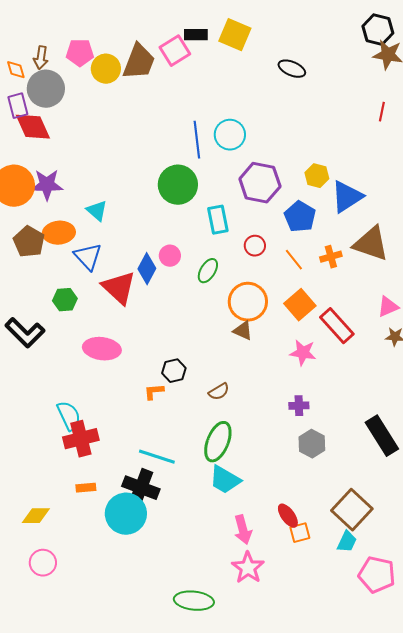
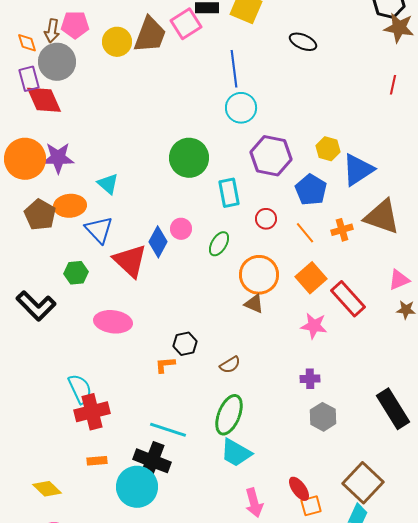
pink pentagon: (80, 53) -> (75, 25), moved
blue line: (197, 140) -> (234, 69), moved
yellow diamond: (36, 516) -> (47, 489), turned 44

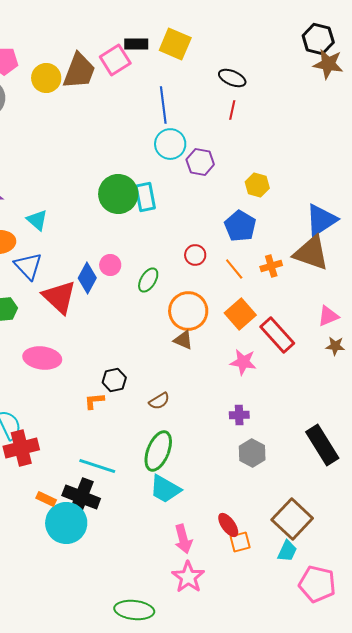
red line: (393, 85) -> (232, 110), moved
purple hexagon: (271, 156) -> (200, 162), moved, size x0.7
blue triangle: (358, 170) -> (321, 220), moved
cyan rectangle: (229, 193) -> (145, 197), moved
orange rectangle: (97, 461) -> (46, 499), moved, turned 30

